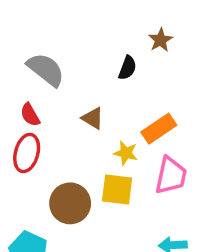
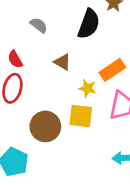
black semicircle: (127, 68) -> (89, 24), size x1.6
gray semicircle: (46, 70) -> (39, 25), moved, size x0.6

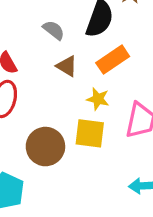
gray semicircle: (39, 25) -> (54, 30), moved
orange rectangle: (112, 70) -> (113, 60), moved

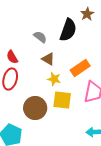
orange rectangle: (113, 60) -> (80, 68), moved
yellow star: (98, 99) -> (54, 79), moved

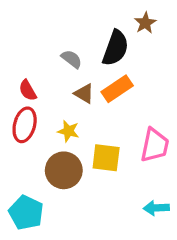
orange rectangle: (80, 68) -> (117, 89), moved
yellow star: (54, 79) -> (68, 131), moved

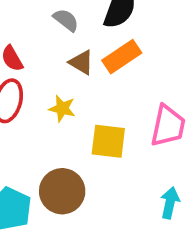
brown circle: (64, 170) -> (62, 191), moved
cyan arrow: (156, 208) -> (170, 203), turned 105

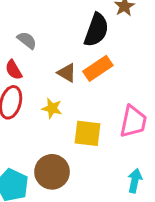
gray semicircle: (66, 20) -> (27, 40), moved

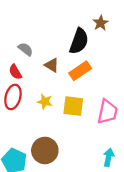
brown triangle: (67, 73) -> (52, 65), moved
yellow square: (87, 133) -> (73, 106), moved

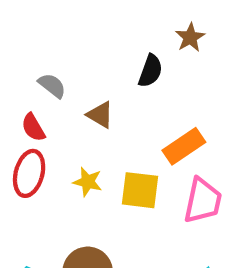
black semicircle: (79, 41) -> (150, 71), size x0.7
orange rectangle: (80, 71) -> (184, 146), moved

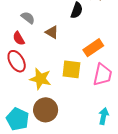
red ellipse: (29, 173) -> (17, 61), turned -45
yellow star: (88, 182) -> (40, 79), moved, size x1.5

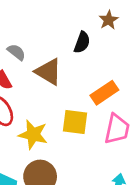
brown triangle: (52, 32) -> (48, 72), size x1.5

